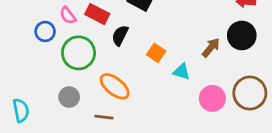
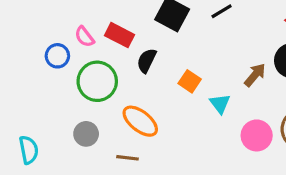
cyan triangle: (182, 72) -> (220, 104), turned 36

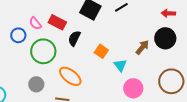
pink circle: (257, 135) -> (133, 88), moved

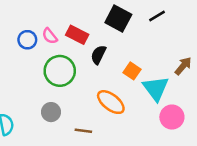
blue circle: (18, 35) -> (27, 40), moved
cyan triangle: (120, 65) -> (156, 88), size x1.6
orange ellipse: (70, 76) -> (111, 102), moved

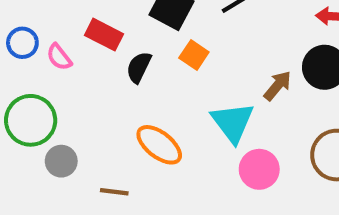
pink semicircle: (50, 36) -> (59, 57), moved
green circle: (60, 71) -> (31, 120), moved
orange square: (132, 71) -> (194, 55), moved

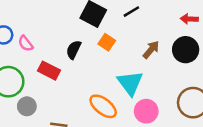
red rectangle: (104, 35) -> (49, 71), moved
brown arrow: (278, 86) -> (151, 50), moved
orange ellipse: (159, 145) -> (103, 106), moved

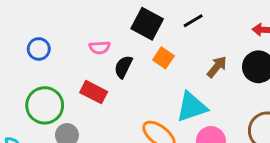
pink semicircle: (26, 44) -> (100, 47), moved, turned -56
cyan triangle: (130, 83) -> (192, 107), turned 48

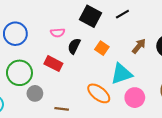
blue circle: (39, 49) -> (15, 34), size x1.5
orange square: (163, 58) -> (102, 48), moved

